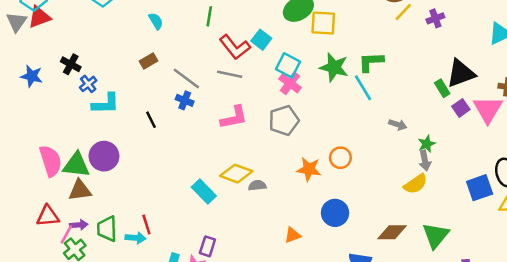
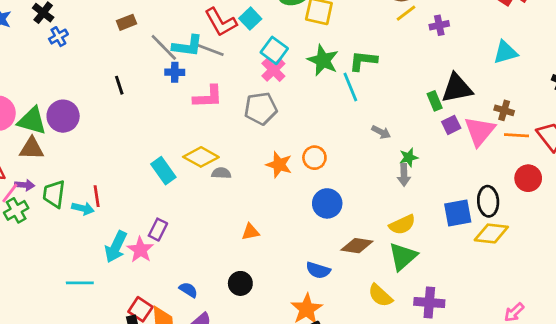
blue cross: (185, 100) -> (175, 72), moved, turned -30
cyan L-shape: (106, 104) -> (188, 46), moved
yellow semicircle: (416, 184) -> (402, 225), moved
blue circle: (335, 213) -> (327, 203), moved

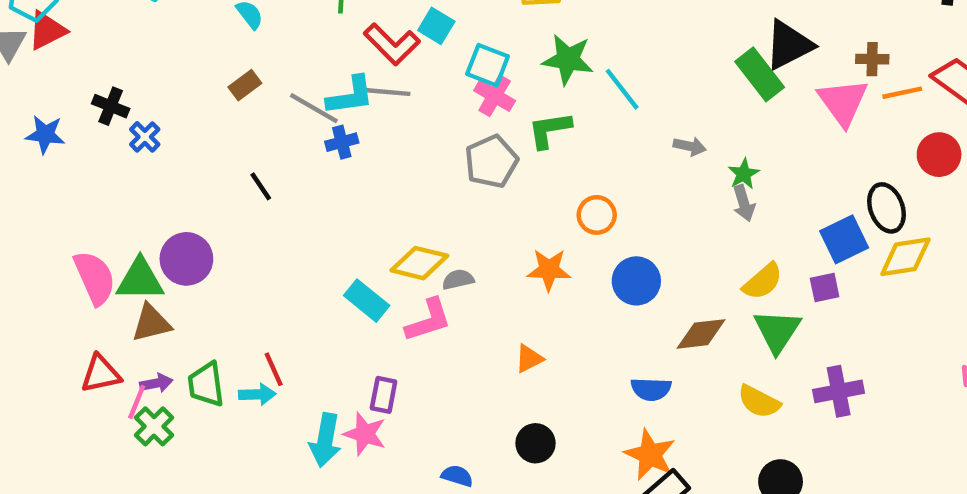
green L-shape: (363, 61) -> (550, 130), moved
pink L-shape: (208, 97) -> (428, 320), moved
green rectangle: (435, 101) -> (760, 74), size x1.6
purple square: (451, 125) -> (825, 288), moved, turned 30
orange star: (279, 165) -> (549, 270), moved

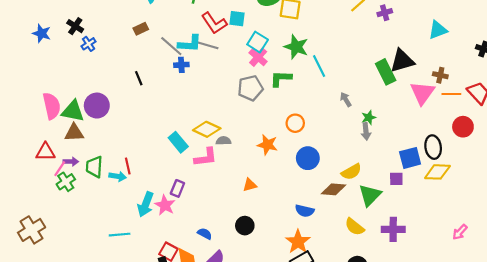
cyan square: (436, 26) -> (237, 19), turned -35
gray arrow: (690, 146) -> (346, 99), turned -144
yellow semicircle: (763, 281) -> (351, 172), moved

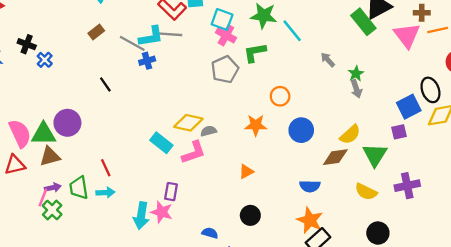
red triangle: (45, 152) -> (15, 165), moved
red line: (128, 166) -> (106, 168), moved

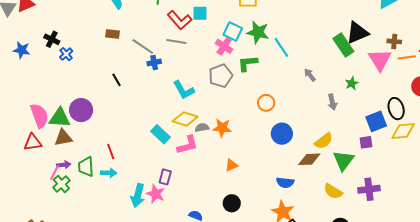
cyan square: (222, 19) -> (233, 32), moved
brown rectangle: (96, 32) -> (113, 34), turned 40
cyan L-shape: (151, 37) -> (184, 90), moved, turned 65
green star: (356, 74) -> (352, 83), moved
orange star: (256, 125) -> (222, 128), moved

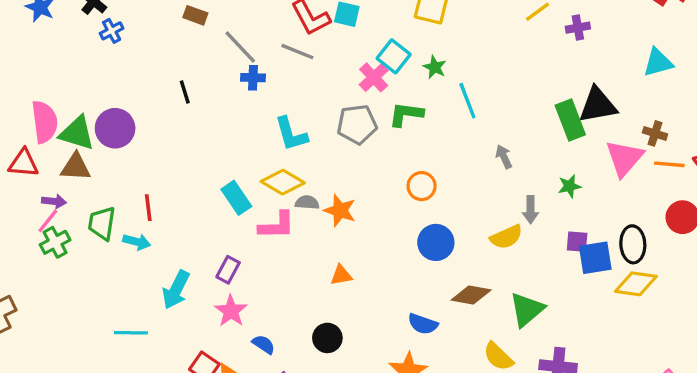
green star: (258, 32) -> (435, 67), size x0.6
yellow semicircle: (324, 141) -> (506, 237), moved
purple square: (366, 142) -> (577, 242), moved
purple arrow: (64, 165) -> (54, 201), moved
pink star: (156, 194) -> (231, 311), moved

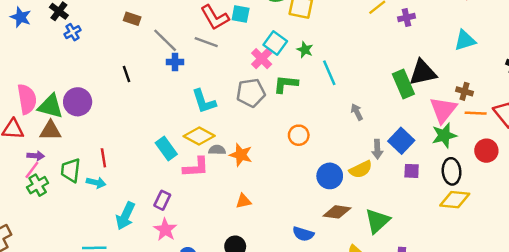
green star: (569, 186) -> (444, 135), moved, size x1.5
blue circle: (436, 242) -> (330, 176), moved
blue square: (595, 258) -> (401, 141), moved, turned -35

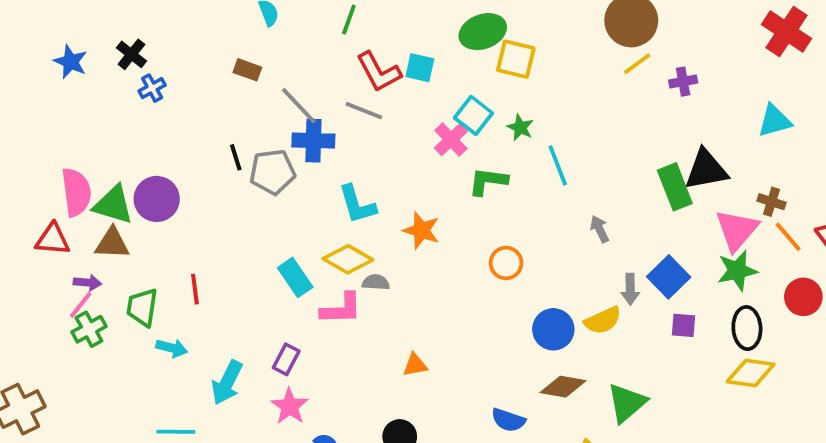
blue cross: (175, 62) -> (313, 141), size x1.5
gray pentagon: (251, 93) -> (272, 172), moved
orange line: (476, 113) -> (788, 237), turned 45
orange star: (241, 155) -> (421, 230), moved
cyan arrow: (96, 183) -> (172, 348), moved

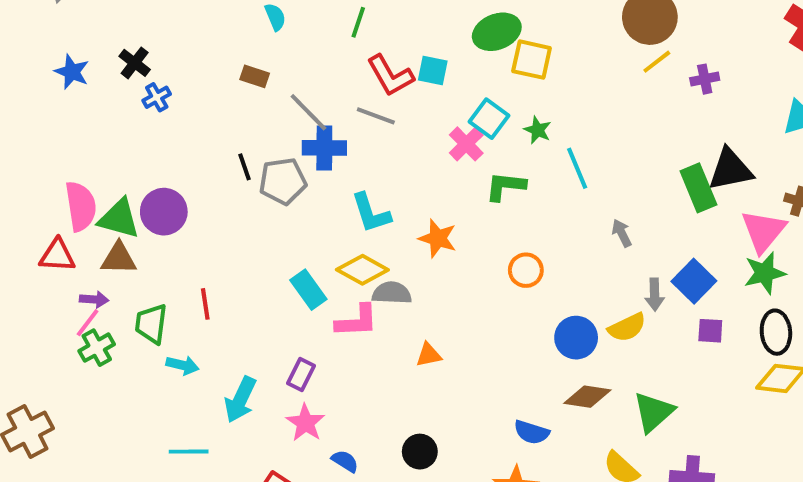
gray semicircle: (376, 282) -> (392, 293), size x1.4
orange triangle: (415, 365) -> (429, 355), moved

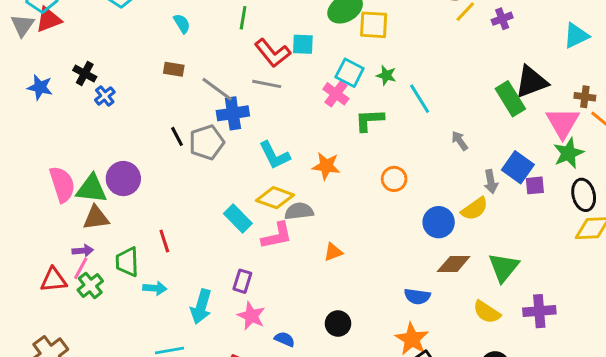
red triangle: (57, 255) -> (53, 280), moved
purple square: (710, 331) -> (535, 185), moved

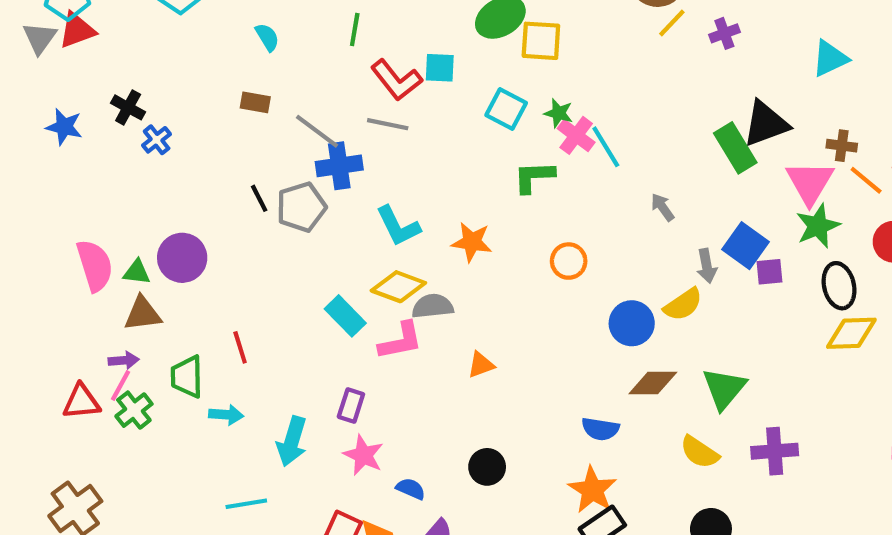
pink cross: (336, 94) -> (576, 135), moved
green triangle: (92, 189) -> (137, 272), size x0.6

